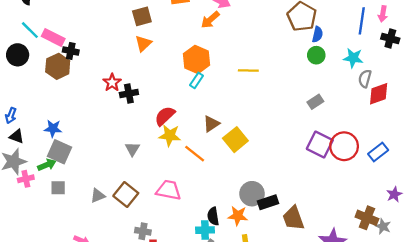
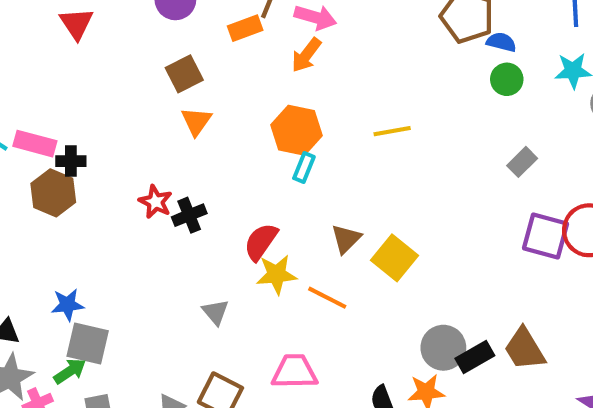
blue semicircle: (317, 34) -> (501, 42), turned -77
brown trapezoid: (293, 218) -> (525, 349), moved

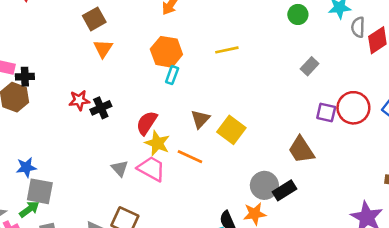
red star: (155, 202) -> (79, 100), turned -30
purple square: (546, 236) -> (326, 112), size x0.7
yellow star: (277, 274) -> (157, 143), turned 30
brown trapezoid: (525, 349) -> (301, 150), moved
pink trapezoid: (294, 372) -> (151, 169), moved, turned 32

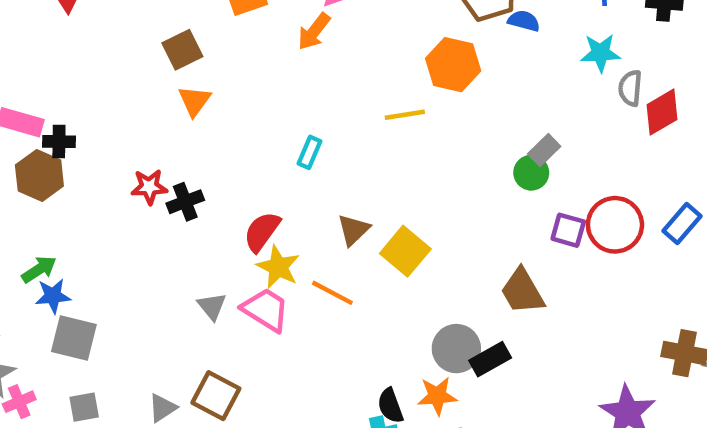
green circle: (298, 14) -> (531, 173), moved
orange hexagon: (166, 52) -> (453, 65), moved
green arrow: (29, 209) -> (39, 269), moved

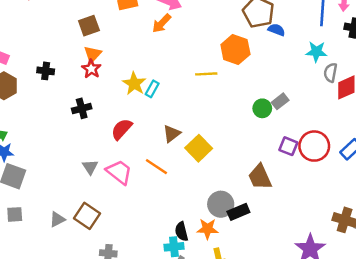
black cross: (59, 142) -> (46, 71), moved
green circle: (531, 173) -> (262, 108), moved
red star: (149, 187) -> (91, 69), moved, turned 30
yellow star: (278, 267) -> (134, 84), moved

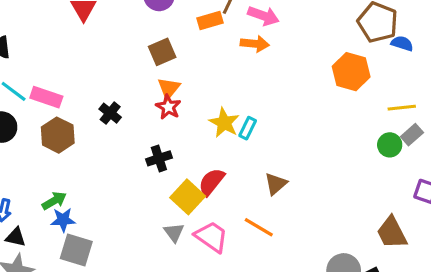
orange arrow: (162, 23) -> (255, 44), turned -125
black cross: (46, 71) -> (110, 113), turned 35
yellow line: (206, 74) -> (402, 108), moved
yellow square: (199, 148) -> (188, 197), moved

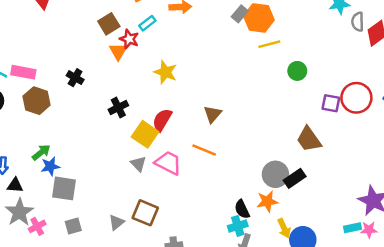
red star: (168, 107) -> (129, 39), moved
yellow line: (402, 108) -> (269, 44), moved
cyan rectangle: (248, 128) -> (147, 23), moved, turned 35
gray rectangle: (412, 135) -> (240, 14), moved

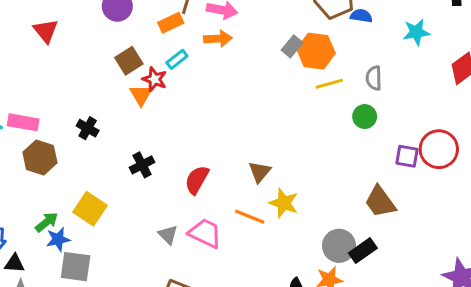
gray semicircle: (358, 22) -> (374, 78), moved
yellow star: (165, 72) -> (284, 203), moved
yellow square: (145, 134) -> (90, 209), moved

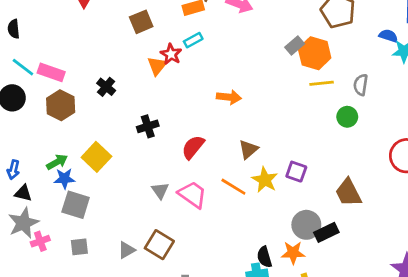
blue semicircle: (361, 16) -> (388, 36), moved
orange arrow: (218, 39) -> (229, 97), moved
brown square: (129, 61) -> (141, 22), moved
purple square: (407, 156) -> (296, 172), moved

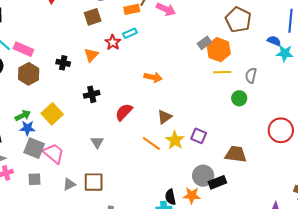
orange triangle: (157, 66) -> (91, 55), moved
black cross: (106, 87) -> (63, 63), turned -32
brown trapezoid: (348, 193) -> (236, 154), turned 120
pink trapezoid: (192, 195) -> (54, 153), moved
brown square: (159, 245) -> (94, 182), turned -35

